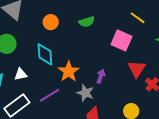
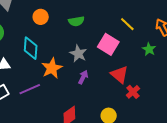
red triangle: (137, 69) -> (120, 75), turned -30
gray star: (85, 93) -> (78, 54), moved

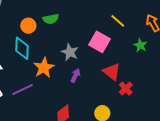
orange circle: (41, 17) -> (28, 26), moved
green semicircle: (76, 21) -> (51, 19), moved

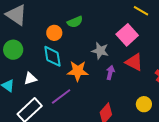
pink square: (99, 42) -> (127, 35), turned 30
orange star: (44, 68) -> (78, 71), turned -30
red triangle: (112, 72) -> (134, 62), moved

